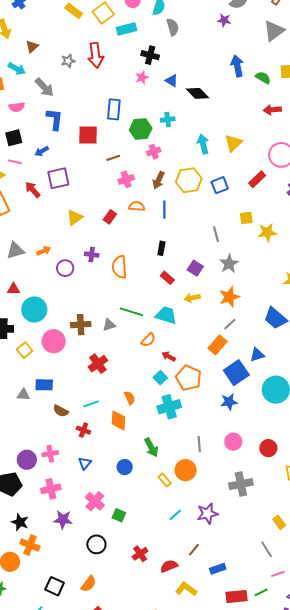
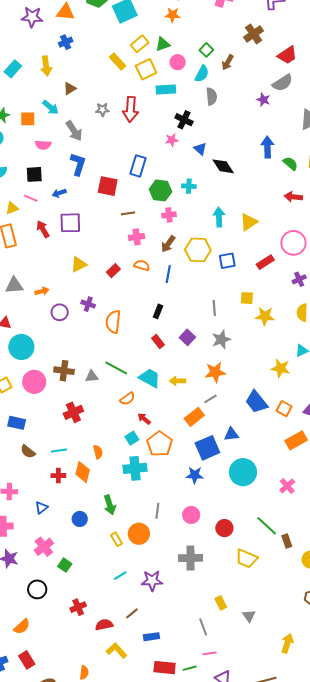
yellow arrow: (192, 298) -> (178, 381), moved
red cross: (83, 430) -> (58, 476), moved, turned -32

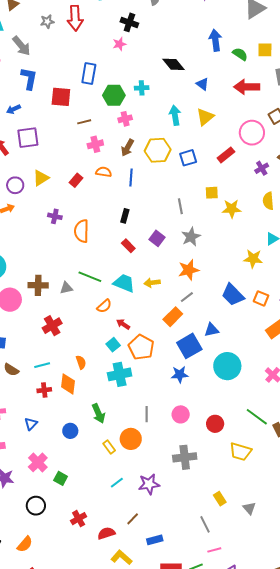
blue triangle: (200, 149) -> (202, 84), moved
red arrow: (293, 197) -> (247, 87), size x1.4
purple circle: (60, 312) -> (15, 185), moved

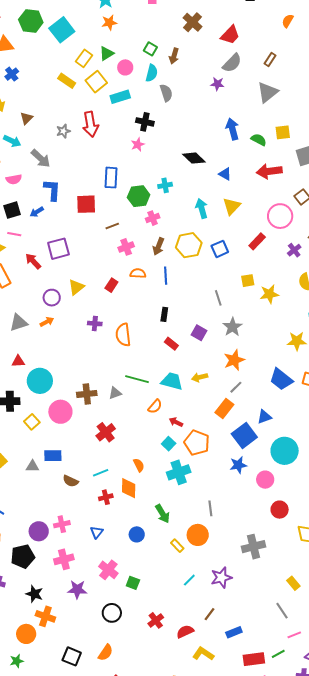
blue arrow: (13, 109) -> (37, 212), moved
pink circle: (181, 414) -> (265, 480), moved

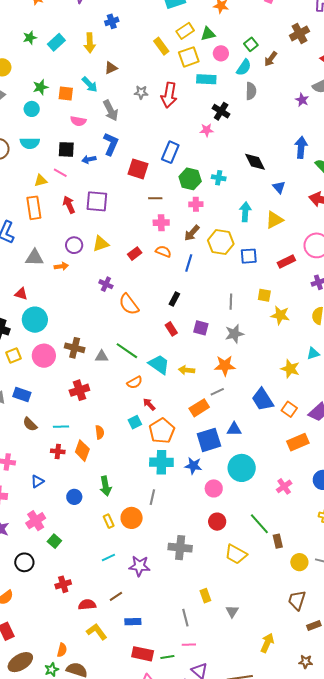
purple square: (199, 333) -> (201, 328), turned -35
orange semicircle: (123, 335) -> (129, 304), turned -50
cyan cross: (179, 472) -> (161, 462), moved

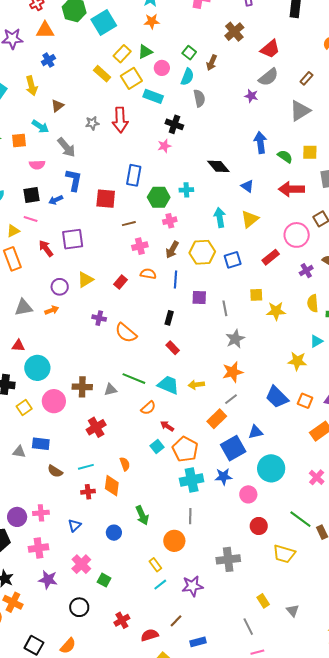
cyan rectangle: (206, 79) -> (153, 96), turned 30
purple square: (201, 328) -> (199, 297), moved
yellow rectangle: (109, 521) -> (155, 565), moved

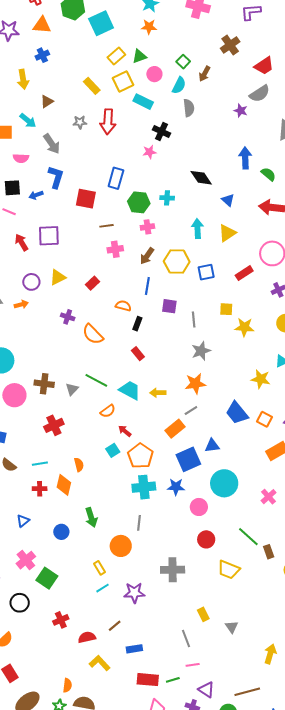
yellow rectangle: (102, 74) -> (92, 86), moved
orange semicircle: (148, 274) -> (123, 306), moved
gray triangle: (110, 390) -> (72, 389), turned -40
green square: (104, 580) -> (47, 578), size x1.5

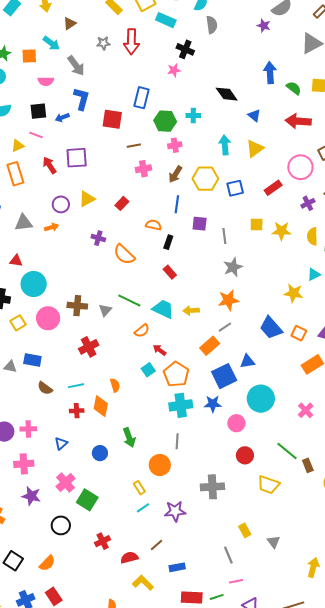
yellow star: (244, 327) -> (281, 231), moved

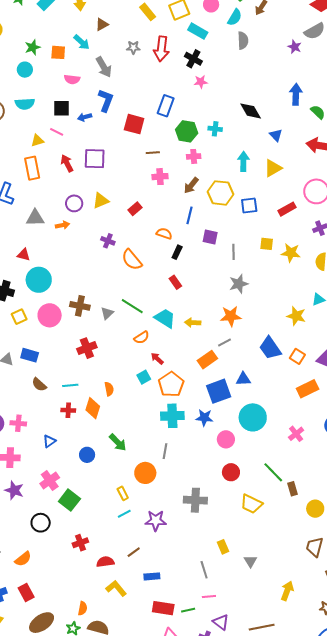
black cross: (185, 49) -> (193, 59), moved
green arrow: (129, 438) -> (118, 442), turned -30

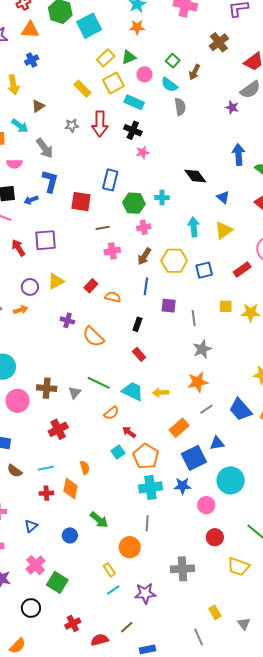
cyan semicircle: (235, 17) -> (169, 85), turned 102
orange semicircle: (164, 233) -> (113, 297), moved
gray line: (225, 343) -> (206, 409), moved

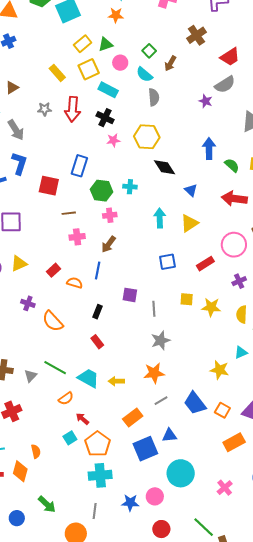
yellow hexagon: (174, 261) -> (147, 137), moved
blue line: (146, 286) -> (98, 270), moved
blue star: (182, 486) -> (130, 503), moved

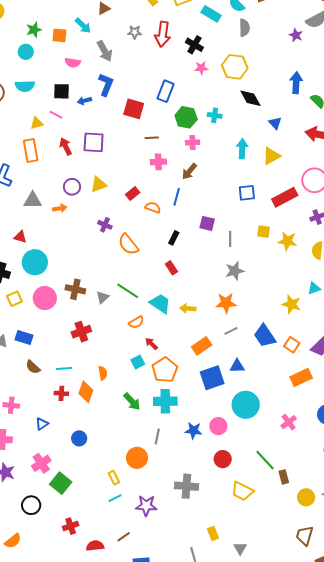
cyan rectangle: (108, 90) -> (211, 14), moved
red rectangle: (205, 264) -> (285, 197), size x1.4
green arrow: (47, 504) -> (132, 402), moved

